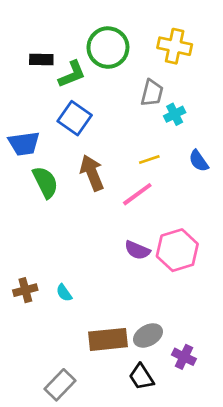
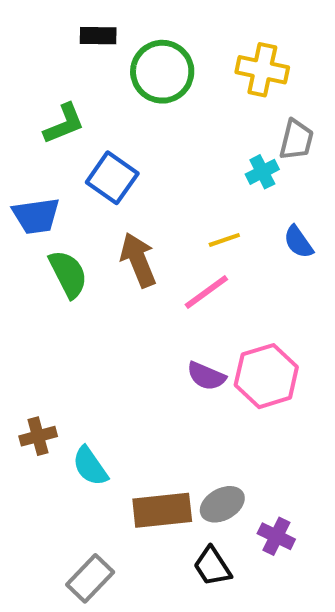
black rectangle: (41, 60) -> (98, 36), moved
green L-shape: (72, 74) -> (64, 124), moved
gray trapezoid: (152, 93) -> (296, 140), moved
cyan semicircle: (64, 293) -> (90, 466), moved, size x1.5

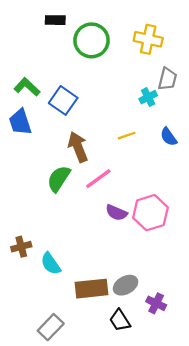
green L-shape: (64, 124) -> (27, 87), moved, turned -115
blue trapezoid: (36, 216) -> (20, 122), turned 80
green semicircle: (68, 274) -> (59, 179), moved, turned -120
pink line: (206, 292) -> (98, 179), moved

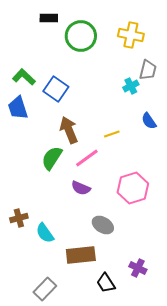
yellow line: (127, 136) -> (112, 134), moved
purple semicircle: (116, 213) -> (81, 188), moved
gray ellipse: (126, 285) -> (103, 225), moved, turned 60

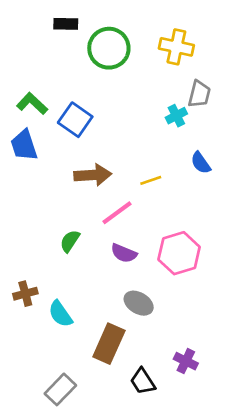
brown arrow: (69, 130) -> (93, 175), turned 108
green semicircle: (52, 158) -> (70, 241), moved, size x0.7
purple semicircle: (81, 188) -> (124, 253), moved
brown rectangle: (81, 255) -> (109, 344), turned -60

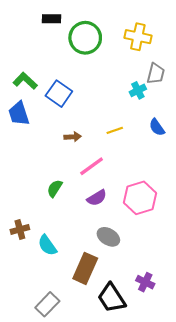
brown arrow: (93, 175) -> (73, 137), size x0.6
yellow line: (151, 180) -> (115, 130), moved
purple semicircle: (124, 253) -> (97, 198), turned -54
black trapezoid: (143, 381) -> (112, 298), size x1.4

